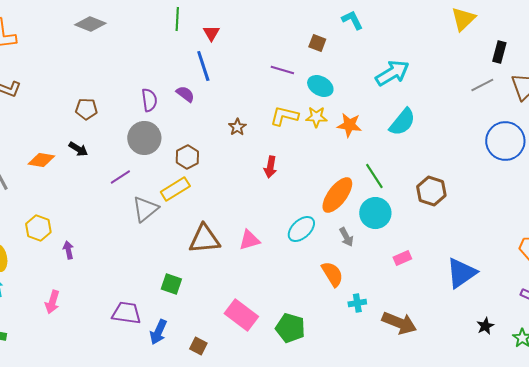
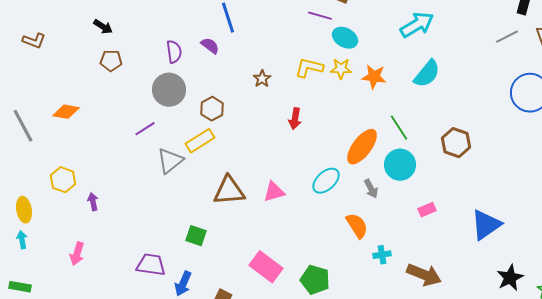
purple line: (282, 70) -> (320, 16), moved
black arrow: (78, 149) -> (103, 27), moved
black star: (485, 326) -> (510, 278), size x1.5

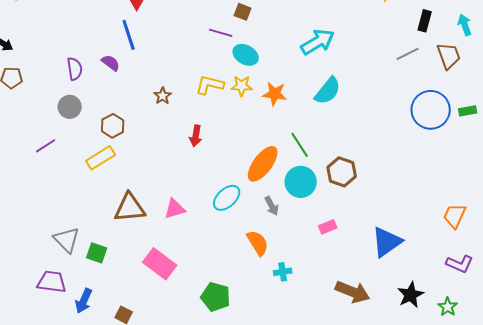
gray circle: (169, 90) -> (70, 107), size x0.7
brown hexagon: (456, 143) -> (342, 172), moved
gray triangle: (170, 161) -> (67, 240), moved, turned -36
pink rectangle: (266, 267) -> (160, 264), moved
brown arrow: (424, 275) -> (353, 292), moved

